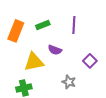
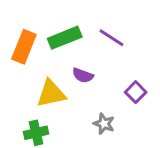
green rectangle: (43, 25) -> (65, 38), size x1.5
purple line: (74, 25) -> (111, 38), turned -60

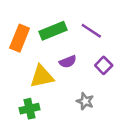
purple semicircle: (83, 75) -> (68, 62), turned -42
purple square: (136, 92) -> (104, 65), moved

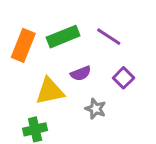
gray star: (85, 101) -> (95, 109), moved

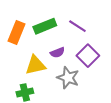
purple square: (123, 78) -> (88, 56), size x1.5
gray star: (95, 109) -> (68, 78), size x1.5

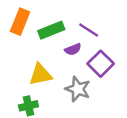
orange rectangle: (16, 33) -> (20, 22), moved
purple semicircle: (57, 52) -> (73, 49), moved

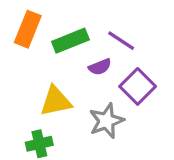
gray star: (78, 89) -> (106, 121), turned 30

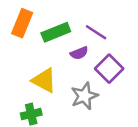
yellow triangle: (56, 101) -> (44, 80), turned 40

